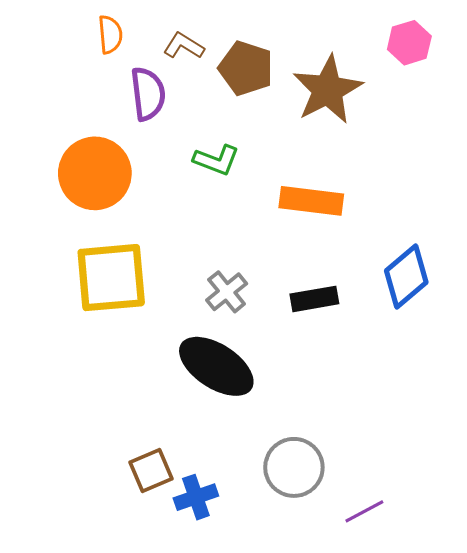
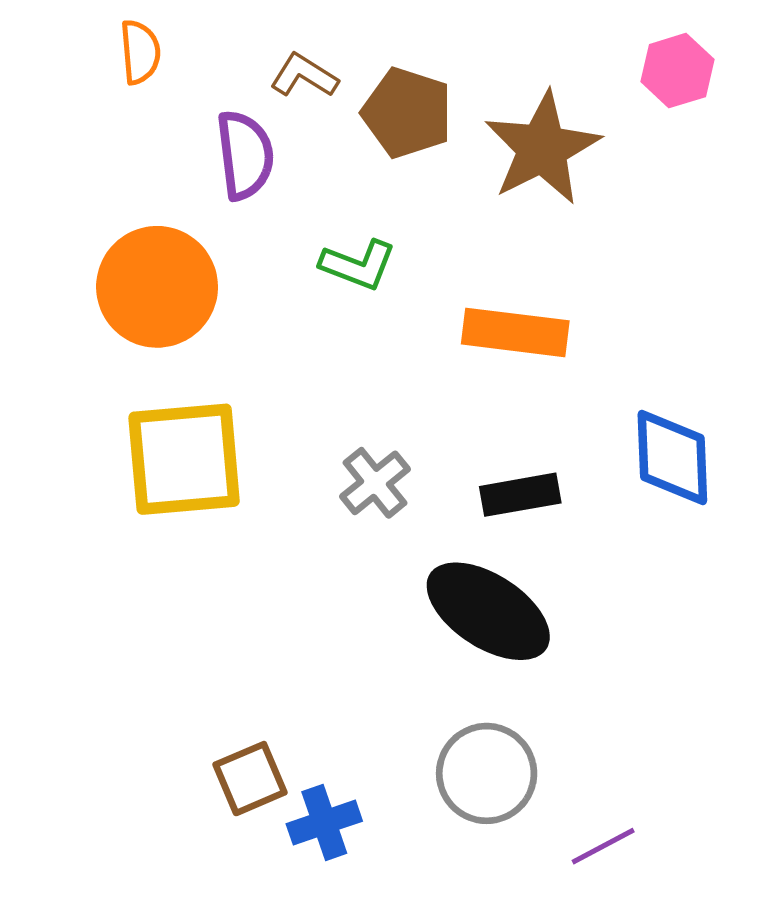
orange semicircle: (110, 35) -> (140, 52), moved
blue diamond: (406, 276) -> (672, 458), turned -52
black ellipse: (216, 366) -> (488, 611), moved

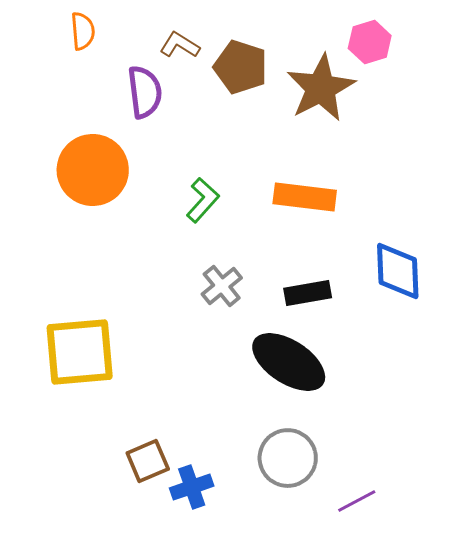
pink hexagon: (677, 71) -> (370, 42), moved
green L-shape: (358, 265) -> (203, 200), moved, turned -69
yellow square: (184, 459) -> (80, 352), moved

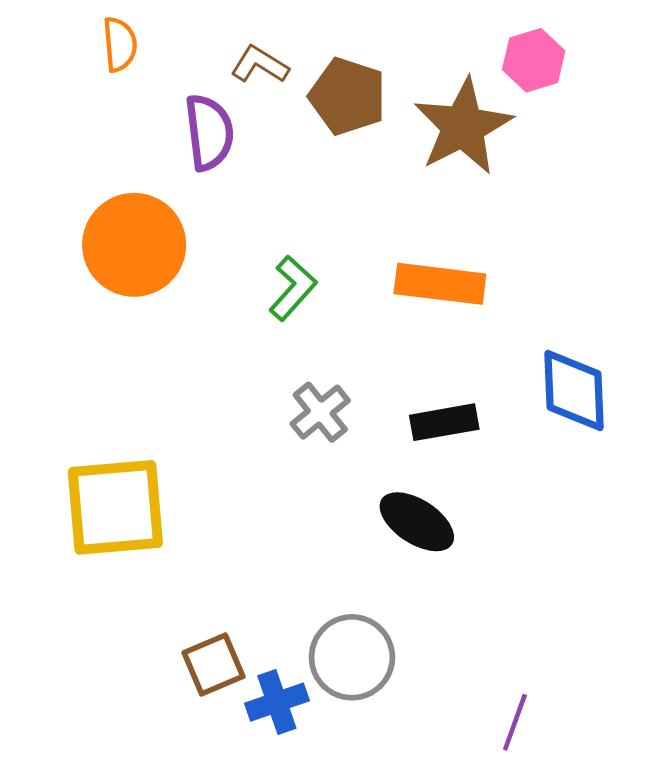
black ellipse: (289, 362) -> (417, 522), size x0.7
gray circle: (288, 458) -> (352, 657), moved
purple line: (357, 501) -> (515, 722), turned -42

